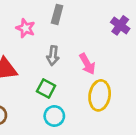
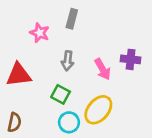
purple cross: (120, 25) -> (131, 59), moved, turned -30
yellow ellipse: (100, 95) -> (98, 110), moved, turned 32

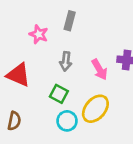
red triangle: (19, 75) -> (18, 75), turned 30

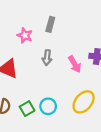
green square: (59, 94) -> (27, 109), moved, turned 32
yellow ellipse: (95, 109) -> (84, 102), moved

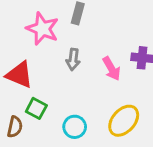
pink star: (25, 35) -> (42, 29), size x1.5
green square: (27, 109) -> (36, 108), moved, turned -32

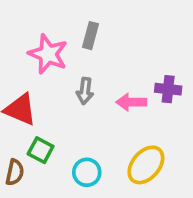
pink arrow: (111, 69) -> (131, 102), turned 120

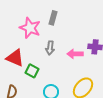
green square: (41, 150) -> (32, 71), moved

